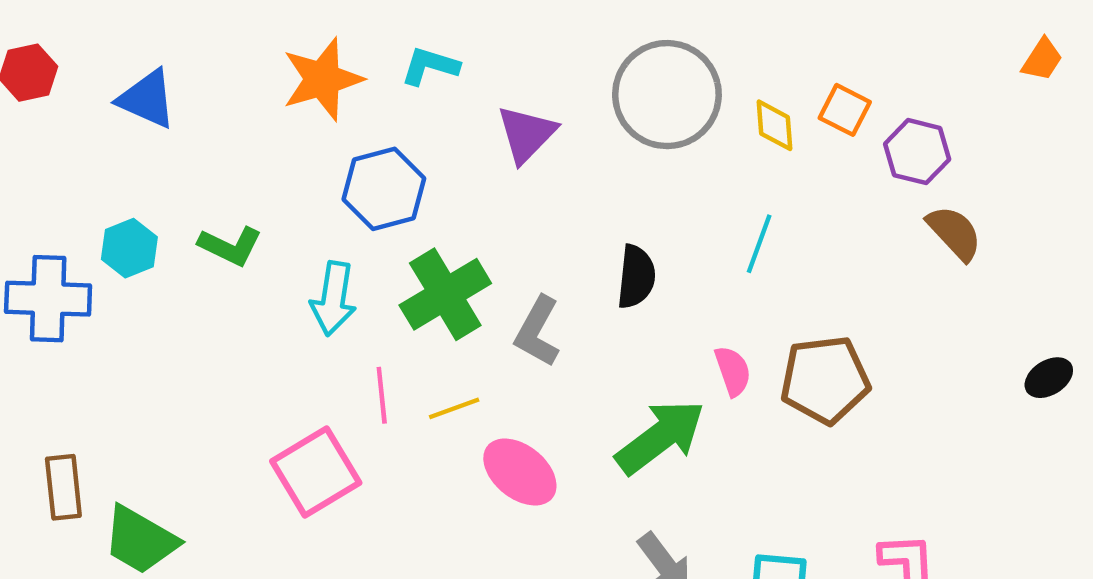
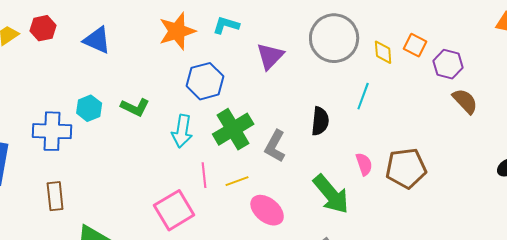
cyan line: (759, 244) -> (363, 96), moved
green arrow: (660, 437) -> (331, 194), turned 87
brown rectangle: (63, 487) -> (55, 196), moved

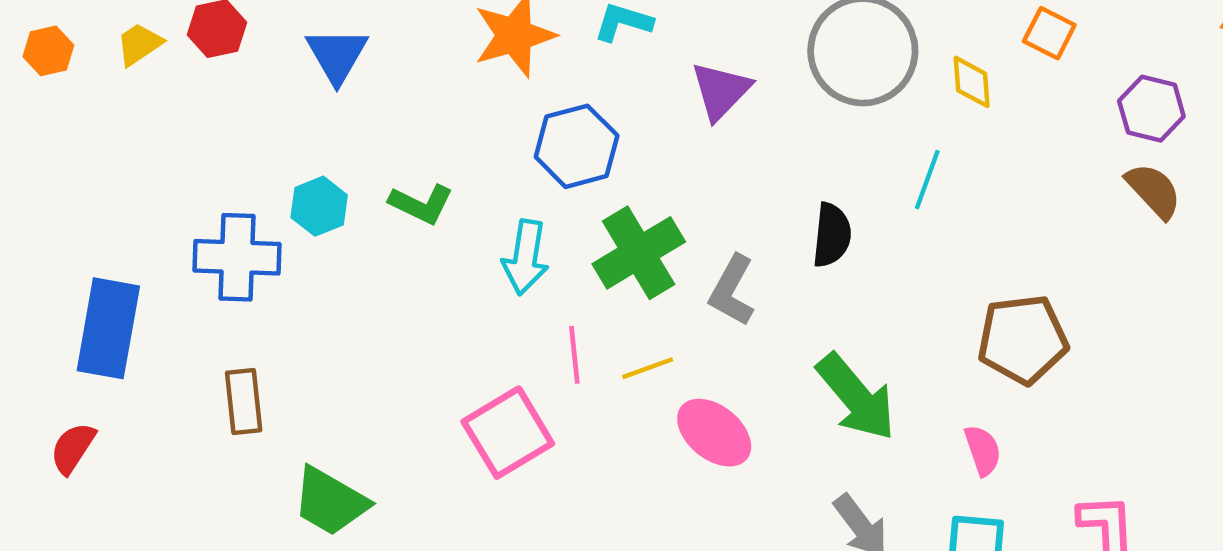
blue triangle: (97, 40) -> (337, 55), turned 36
orange square: (415, 45) -> (1049, 33), moved
purple hexagon: (448, 64) -> (1151, 109), moved
pink semicircle: (364, 164) -> (983, 450), moved

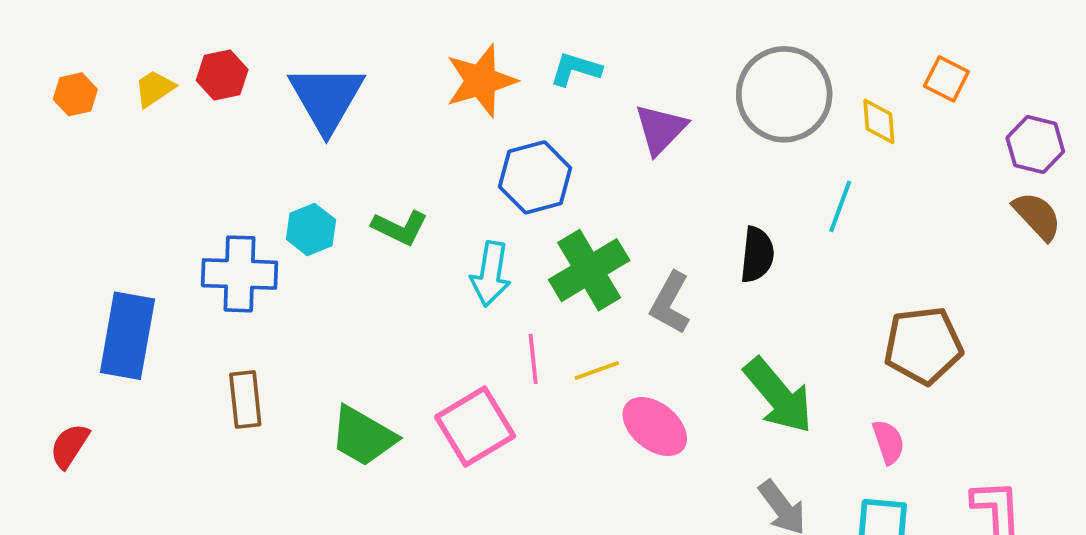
blue triangle: (337, 55) -> (326, 98), size x1.4
red semicircle: (73, 448) -> (70, 446), moved
green trapezoid: (330, 501) -> (363, 436), moved

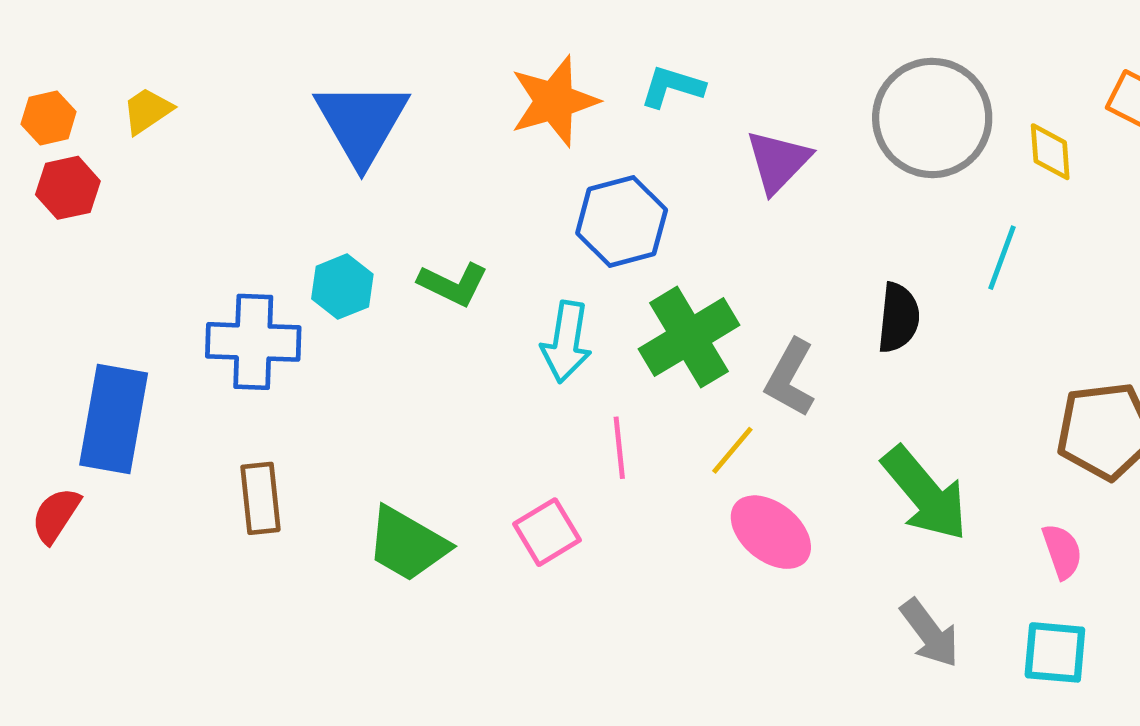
red hexagon: (222, 75) -> (68, 188), moved
yellow line: (597, 371) -> (732, 450), moved, turned -30
pink square: (475, 427) -> (547, 532), size x0.7
red semicircle: (70, 446) -> (56, 515), moved

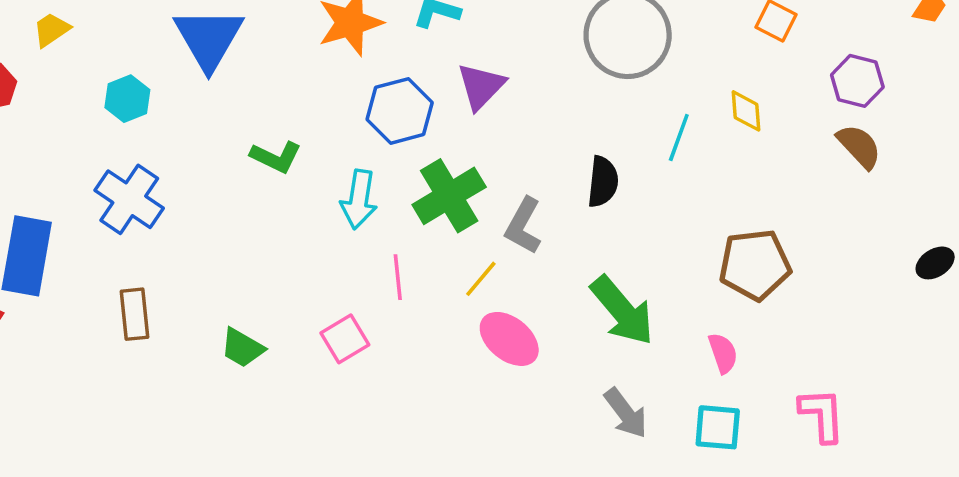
yellow diamond: (1050, 152) -> (746, 111), moved
purple triangle: (778, 161) -> (481, 86), moved
cyan hexagon: (342, 287) -> (127, 99), moved
blue cross: (253, 342) -> (129, 199), turned 32
green trapezoid: (407, 544) -> (242, 348), size x0.7

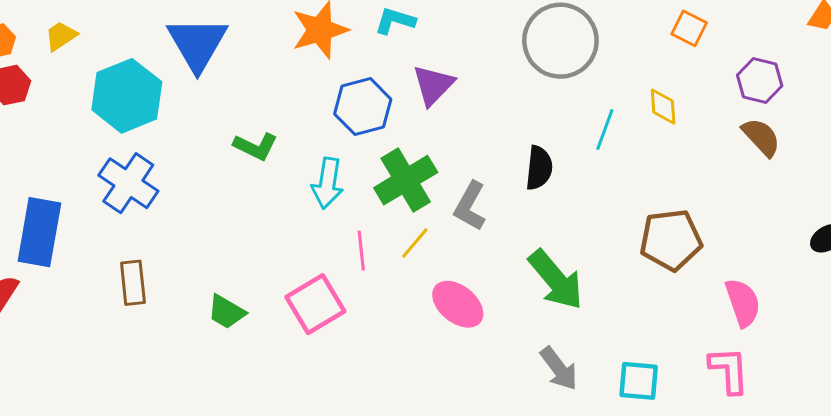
cyan hexagon: (127, 99) -> (127, 96), size x1.8
yellow line: (481, 279) -> (415, 243), moved
pink square: (345, 339) -> (315, 304), size x1.4
pink semicircle: (723, 353) -> (743, 303), moved, size x1.4

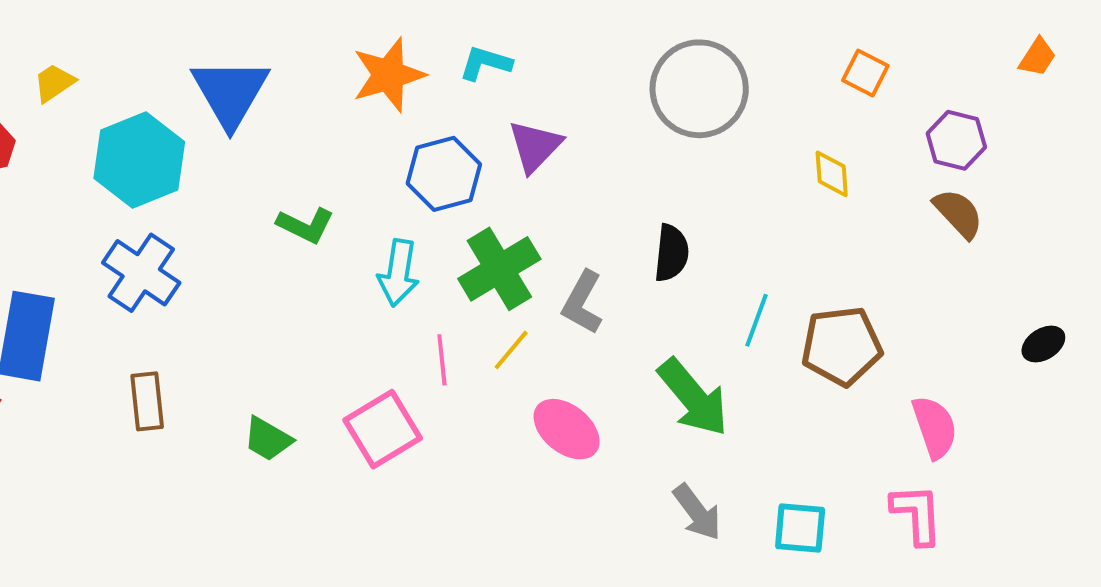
cyan line: (605, 130) -> (757, 320), moved

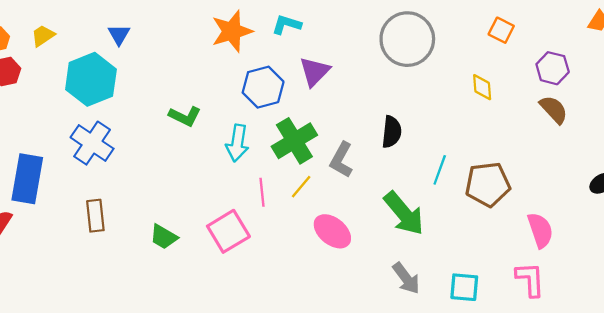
blue triangle: (230, 93) -> (119, 35), moved, size x0.5

